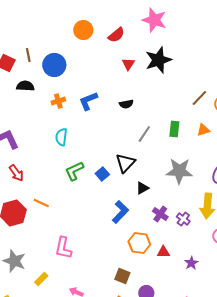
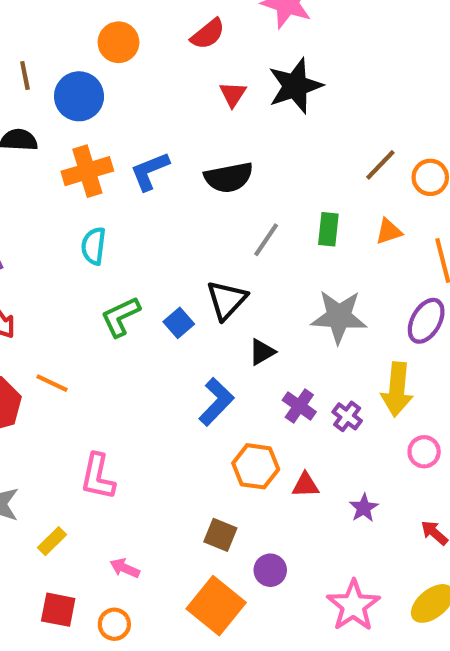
orange circle: (83, 30) -> (118, 42), moved
orange cross: (58, 101) -> (87, 171), size x1.6
black semicircle: (126, 104) -> (229, 177), size x1.6

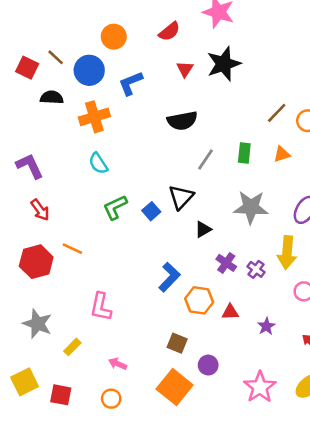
brown line: (25, 76) -> (56, 57), turned -36
blue L-shape: (150, 171) -> (131, 83), moved
cyan semicircle: (94, 246) -> (98, 163), turned -40
blue L-shape: (216, 402) -> (169, 277), moved
red square: (58, 610) -> (61, 395), moved

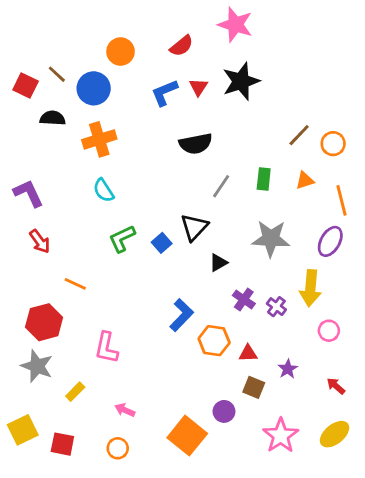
blue L-shape: (131, 83) -> (164, 93), moved
red hexagon: (36, 262) -> (44, 322), moved
brown square: (177, 343) -> (254, 387), moved

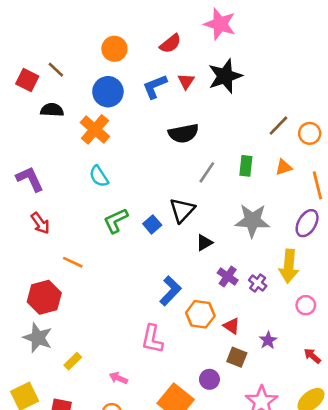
blue circle: (94, 88) -> (108, 92), moved
orange cross: (99, 139) -> (95, 129), turned -32
pink L-shape: (106, 348) -> (152, 339), moved
red triangle: (248, 353) -> (232, 326), turned 36

